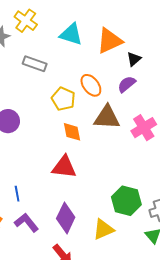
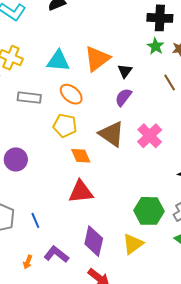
orange ellipse: (91, 85) -> (71, 94), moved
brown triangle: (107, 117) -> (112, 134), turned 44
blue line: (17, 194) -> (35, 220), moved

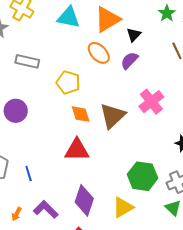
orange ellipse: (71, 94) -> (99, 53), moved
gray rectangle: (29, 98) -> (27, 61), moved
brown triangle: (112, 134) -> (113, 116), moved, turned 36

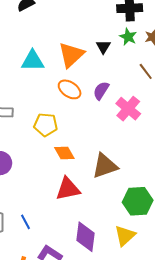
black triangle: (134, 35) -> (103, 47), moved
pink cross: (151, 102) -> (128, 109), moved
brown triangle: (113, 116) -> (105, 166), moved, turned 36

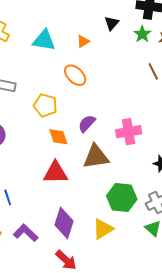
black triangle: (103, 47) -> (112, 23), moved
orange triangle: (71, 55) -> (83, 41), size x0.5
purple semicircle: (101, 91) -> (87, 124), moved
pink cross: (128, 109) -> (129, 132), moved, turned 30

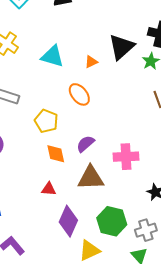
black triangle: (112, 23) -> (121, 47), size x1.8
red triangle: (55, 173) -> (49, 189), size x0.6
purple diamond: (64, 223) -> (68, 221), moved

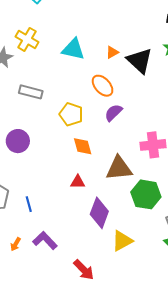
black triangle: (121, 47) -> (140, 61), moved, turned -32
purple semicircle: (85, 144) -> (113, 113), moved
green hexagon: (112, 221) -> (146, 194), moved

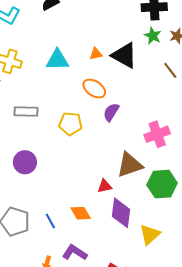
orange triangle: (112, 52) -> (96, 54), turned 32
orange diamond: (83, 146) -> (81, 213), moved
red triangle: (78, 182) -> (105, 186), moved

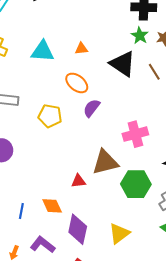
black triangle: (124, 55) -> (123, 64), moved
purple diamond: (121, 213) -> (78, 229), moved
blue line: (50, 221) -> (21, 211), turned 35

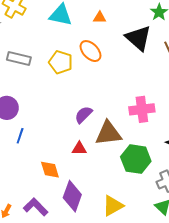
purple semicircle: (92, 108) -> (83, 115), moved
yellow pentagon: (50, 116) -> (61, 62), moved
blue line: (21, 211) -> (20, 136), moved

